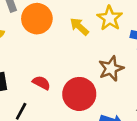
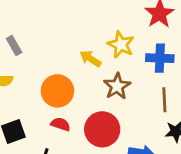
orange circle: (37, 19) -> (57, 91), moved
brown star: (111, 69) -> (117, 86), moved

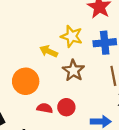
red semicircle: (61, 124) -> (45, 108), moved
red circle: (102, 129) -> (66, 107), size x0.6

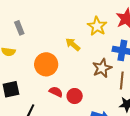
yellow star: (72, 36) -> (97, 26), moved
brown star: (73, 71) -> (102, 68), moved

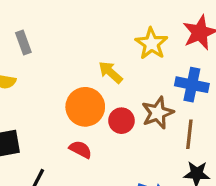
orange circle: (46, 64) -> (85, 107), moved
red circle: (75, 96) -> (121, 121), moved

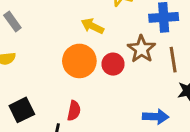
red semicircle: (80, 149) -> (74, 111), moved, turned 90

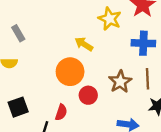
brown star: (141, 49) -> (120, 82), moved
red circle: (113, 64) -> (88, 95), moved

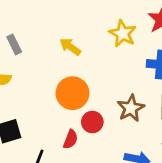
yellow arrow: (84, 44) -> (70, 47), moved
red semicircle: (61, 112) -> (71, 139), moved

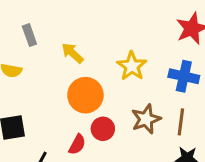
yellow star: (123, 34) -> (132, 66), moved
yellow arrow: (70, 47) -> (73, 53), moved

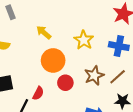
gray rectangle: (29, 35) -> (11, 12), moved
brown line: (181, 122) -> (118, 77), turned 42
red semicircle: (77, 144) -> (38, 93), moved

